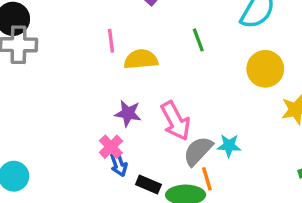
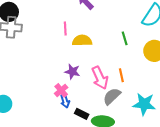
green line: (198, 40) -> (125, 38), moved
cyan star: (229, 146) -> (144, 104), moved, size x1.6
orange line: (207, 179) -> (121, 75), moved

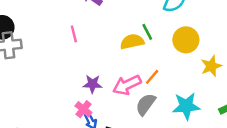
yellow semicircle: (82, 41) -> (132, 42), moved
orange line: (121, 75) -> (152, 77), turned 64
pink arrow: (100, 78) -> (127, 85), turned 100

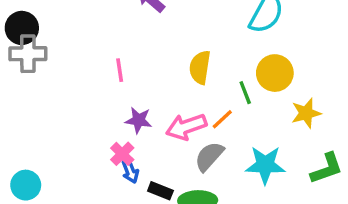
green line: (147, 32) -> (245, 93), moved
pink line: (74, 34) -> (120, 70), moved
yellow semicircle: (132, 42) -> (200, 67), turned -75

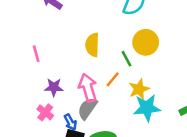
yellow star: (306, 113) -> (139, 89), moved
pink arrow: (186, 127) -> (88, 88), turned 100
gray semicircle: (209, 156) -> (87, 108), moved
blue arrow: (130, 171) -> (70, 122), moved

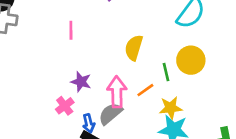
pink line: (36, 54) -> (71, 30), moved

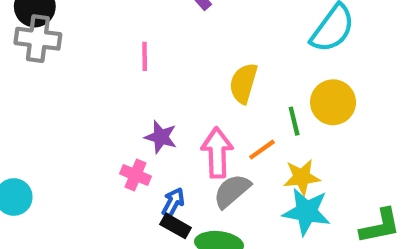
pink cross: (65, 106) -> (135, 175), turned -30
gray semicircle: (110, 114) -> (232, 191), moved
blue arrow: (89, 123) -> (173, 202), turned -138

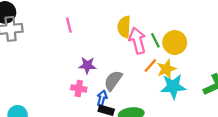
yellow circle: (333, 102) -> (175, 43), moved
orange line: (262, 150) -> (150, 66), moved
pink arrow: (217, 153) -> (137, 41), moved
gray semicircle: (232, 191) -> (113, 80), moved

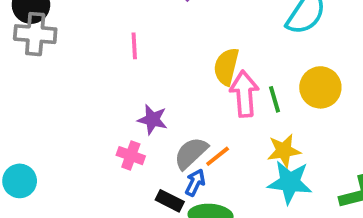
yellow circle: (175, 43) -> (320, 87), moved
orange line: (150, 66) -> (218, 156), moved
blue arrow: (102, 98) -> (195, 183), moved

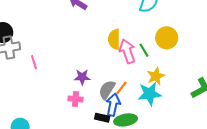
pink line: (134, 46) -> (34, 62), moved
cyan star: (290, 182) -> (150, 94), moved
blue arrow: (195, 183) -> (113, 105), size x1.5

